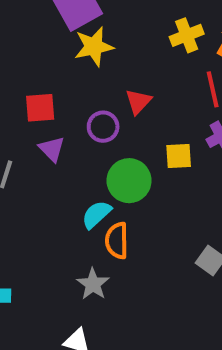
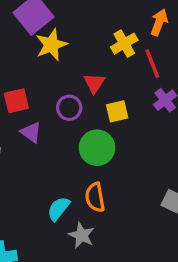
yellow cross: (187, 35) -> (124, 44), moved
yellow square: (179, 156) -> (117, 111), moved
cyan semicircle: (96, 214) -> (59, 209), moved

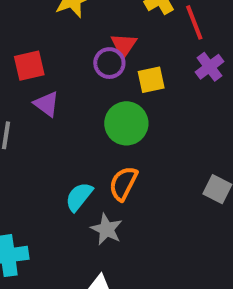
purple circle: (69, 108) -> (109, 63), moved
orange semicircle: (95, 197) -> (123, 183), turned 36

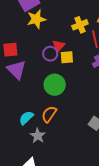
yellow square: (151, 80) -> (67, 57), moved
purple triangle: (47, 104) -> (16, 70), size x1.5

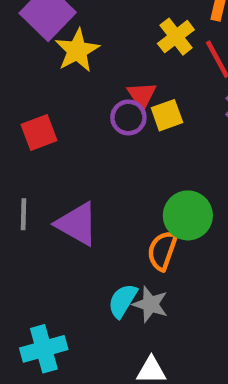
purple triangle: (16, 70) -> (77, 224), moved
green circle: (55, 85) -> (188, 215), moved
cyan semicircle: (26, 118) -> (123, 301), moved

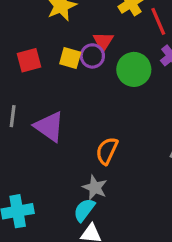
yellow square: (167, 115) -> (70, 58), moved, turned 30
green circle: (188, 215) -> (134, 69), moved
cyan semicircle: (123, 301) -> (84, 210), moved

